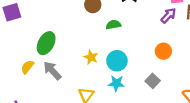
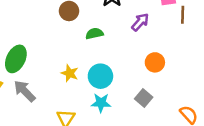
purple arrow: (168, 16) -> (140, 22), moved

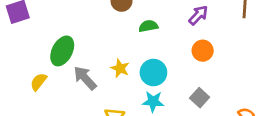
orange circle: (155, 62) -> (203, 51), moved
gray arrow: (25, 91) -> (85, 78), moved

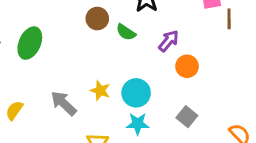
purple arrow: (198, 15) -> (169, 41), moved
green semicircle: (148, 26) -> (126, 32), moved, turned -132
green ellipse: (62, 51) -> (30, 43), moved

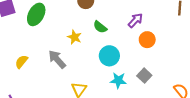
green semicircle: (126, 32) -> (100, 27), moved
yellow star: (100, 91) -> (74, 37), moved
cyan star: (138, 124) -> (118, 80), moved

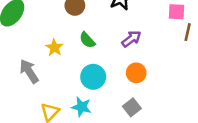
orange circle: (147, 40) -> (136, 73), moved
cyan star: (118, 80) -> (81, 107), moved

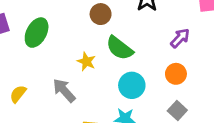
purple arrow: (131, 39) -> (180, 38), moved
green semicircle: (87, 40) -> (119, 48), size x1.5

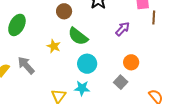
orange circle: (176, 74) -> (131, 62), moved
gray arrow: (64, 90) -> (26, 65), moved

